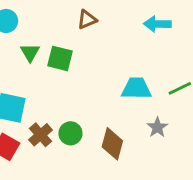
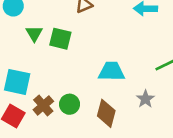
cyan trapezoid: (136, 88) -> (111, 71), moved

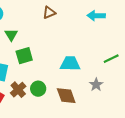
green square: (60, 39) -> (24, 56), moved, turned -30
brown diamond: (106, 113) -> (66, 96), turned -35

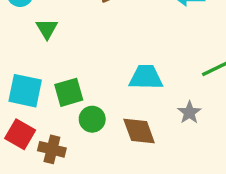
green square: (24, 56) -> (69, 92), moved
brown cross: (18, 90) -> (52, 149), moved, turned -35

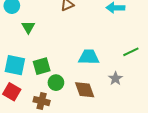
brown cross: (52, 149) -> (42, 101), moved

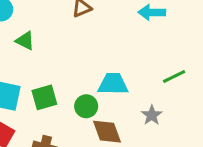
green triangle: (28, 27) -> (25, 41), turned -32
green circle: (56, 83) -> (86, 106), moved

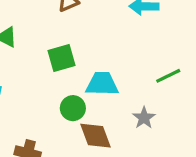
green square: (44, 97) -> (62, 58), moved

